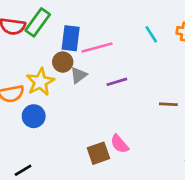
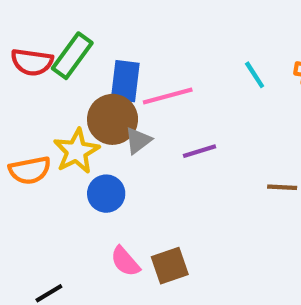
brown circle: (63, 62) -> (113, 119), size x1.5
blue circle: (34, 116) -> (106, 194), moved
pink semicircle: (120, 144) -> (125, 261), moved

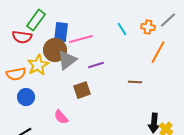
red semicircle: (32, 62) -> (22, 37), moved
gray triangle: (138, 141) -> (67, 60), size x1.5
blue circle: (106, 194) -> (26, 97), moved
brown square: (170, 266) -> (82, 90), moved

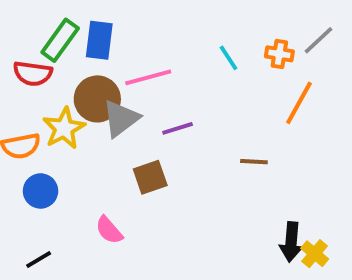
blue rectangle: (61, 32) -> (99, 40), moved

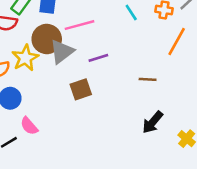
pink semicircle: (109, 230) -> (29, 126), moved
black arrow: (291, 242) -> (153, 122), moved, turned 35

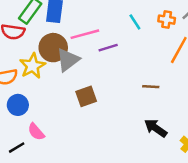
purple line: (98, 58) -> (108, 48), moved
black arrow: (153, 122) -> (156, 128), turned 85

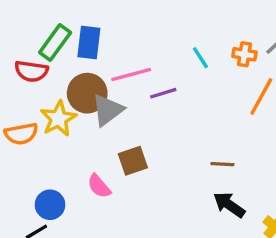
brown line: (151, 87) -> (222, 164), moved
blue circle: (18, 105) -> (50, 205), moved
pink semicircle: (36, 132) -> (99, 186), moved

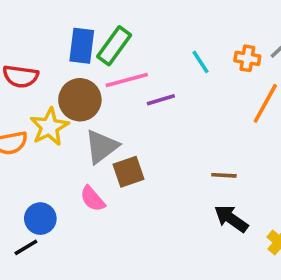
green rectangle: (55, 42) -> (114, 46), moved
gray triangle: (107, 110) -> (102, 147), moved

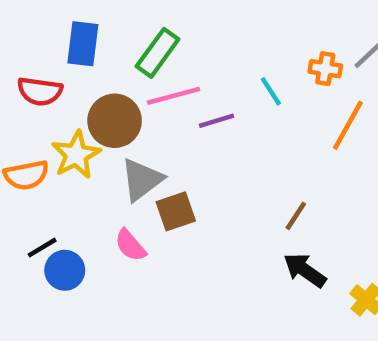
blue rectangle: (82, 46) -> (83, 44), moved
cyan line: (201, 62) -> (271, 91), moved
brown line: (224, 175) -> (296, 216), turned -60
black line: (26, 247) -> (42, 248), moved

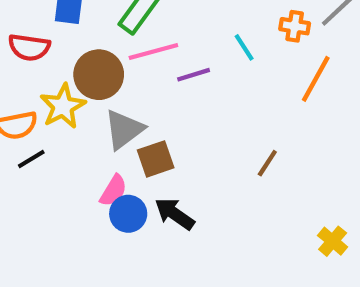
pink semicircle: (130, 245) -> (113, 191), turned -108
black line: (42, 248) -> (31, 159), moved
blue circle: (65, 270) -> (128, 214), moved
black arrow: (305, 270) -> (175, 214), moved

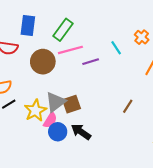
orange cross: (295, 26) -> (142, 37), turned 32
yellow star: (63, 106) -> (35, 110), moved
gray triangle: (124, 129) -> (56, 102), moved

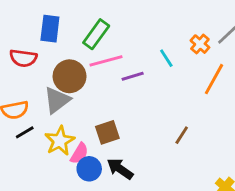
gray triangle: (56, 102) -> (57, 100), moved

